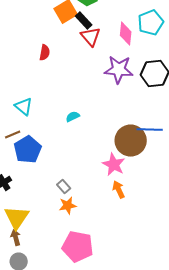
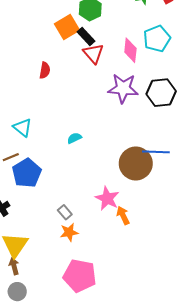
pink star: (114, 165) -> (107, 198), moved

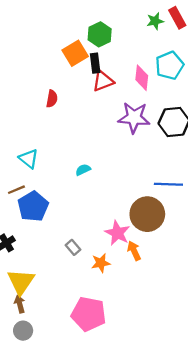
black rectangle: (86, 36) -> (95, 63), turned 36
red triangle: (93, 53) -> (103, 81), turned 50
brown circle: (136, 164) -> (147, 214), moved
orange star: (69, 232) -> (101, 263), moved

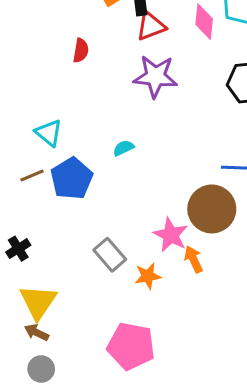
purple star: (134, 118) -> (155, 76), moved
blue pentagon: (33, 206) -> (72, 179), moved
gray rectangle: (73, 247) -> (110, 255), size x1.5
brown arrow: (20, 304) -> (37, 332), turned -49

